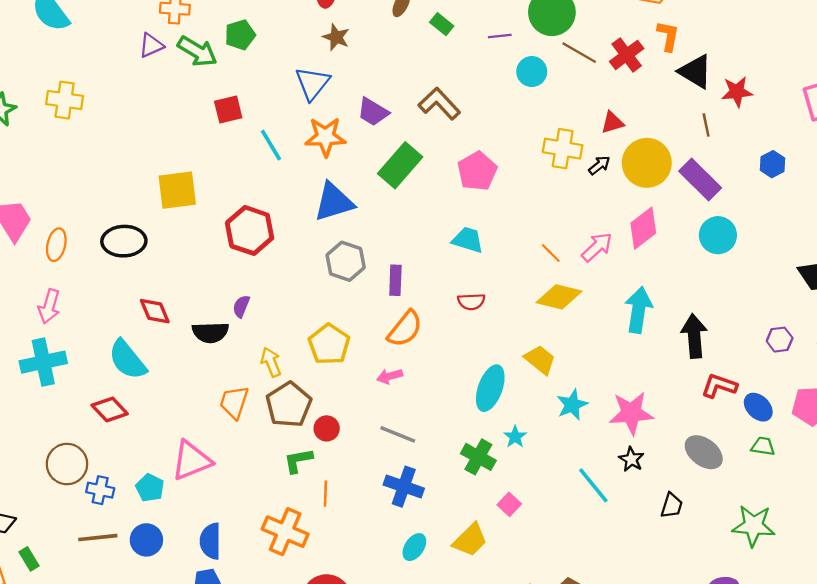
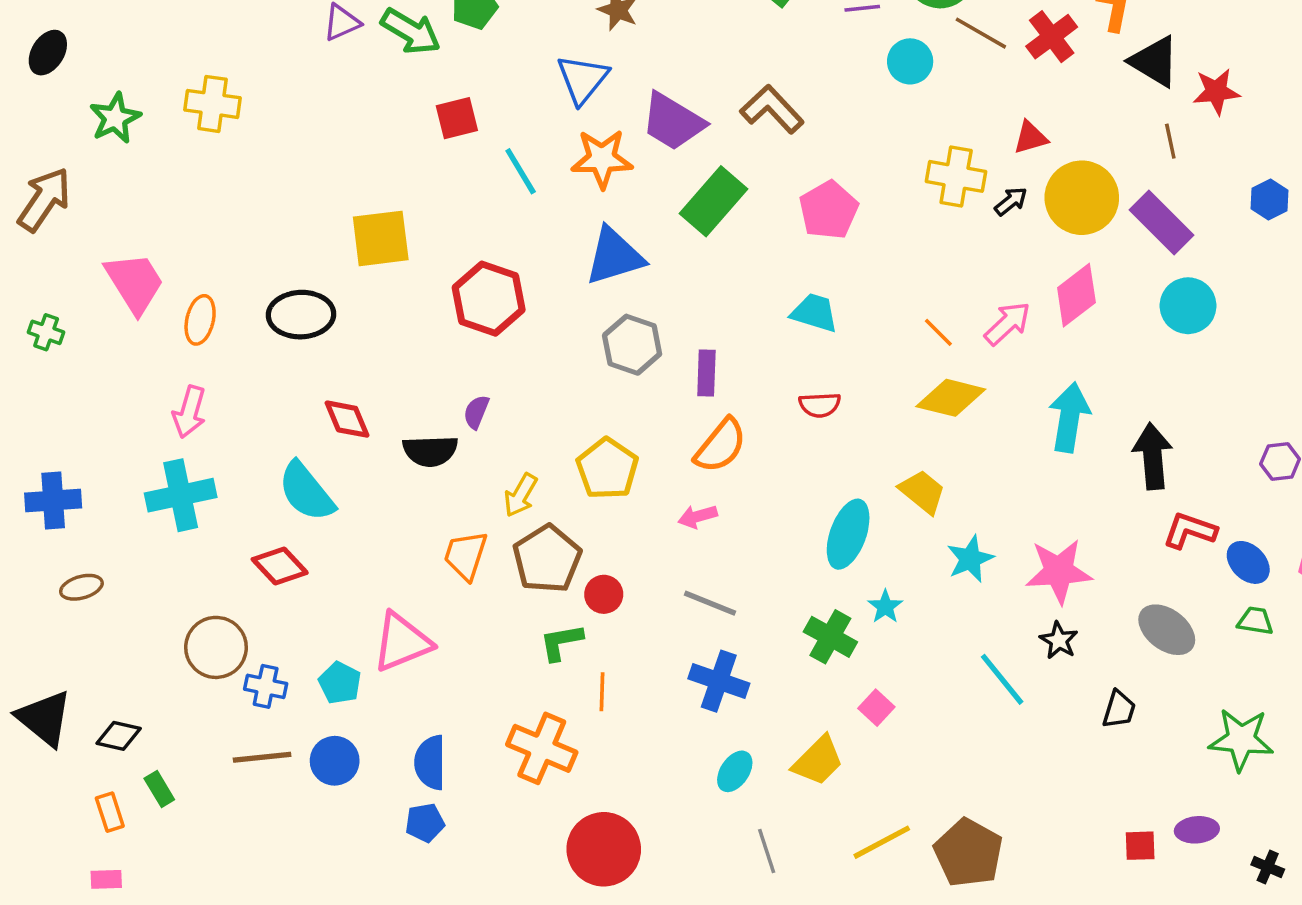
purple trapezoid: (373, 112) -> (673, 122), size x1.4
yellow arrow: (271, 362) -> (521, 495), turned -128

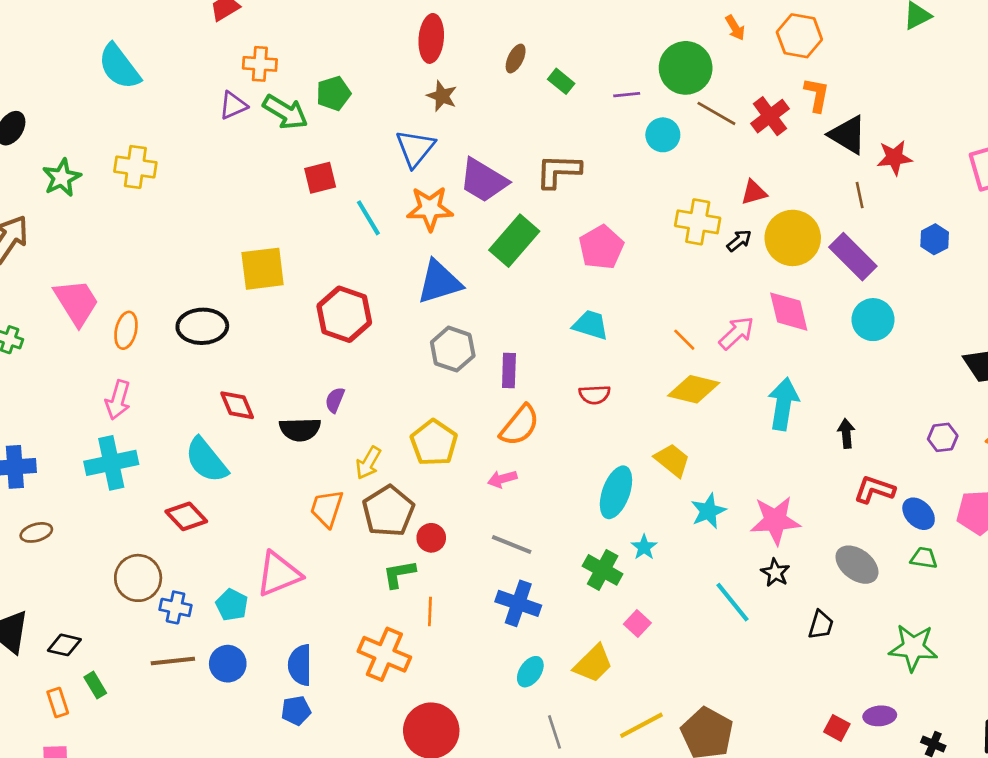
brown L-shape: (772, 109) -> (558, 171), turned -45
pink diamond: (1076, 295) -> (789, 312), turned -66
black arrow: (1153, 456) -> (846, 433), size x0.6
red square: (1140, 846) -> (837, 728), turned 30

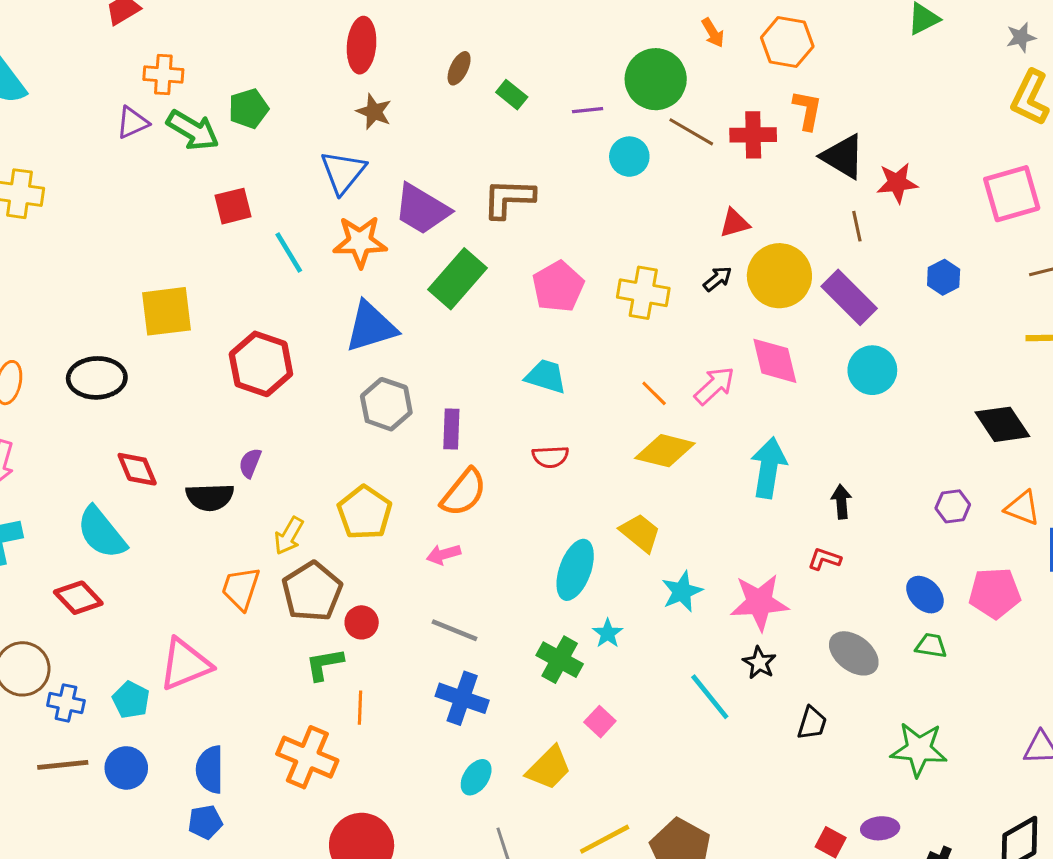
red cross: (770, 116) -> (753, 135), turned 36
yellow cross: (698, 222) -> (643, 293), moved
red L-shape: (874, 490) -> (824, 559), moved, size x0.7

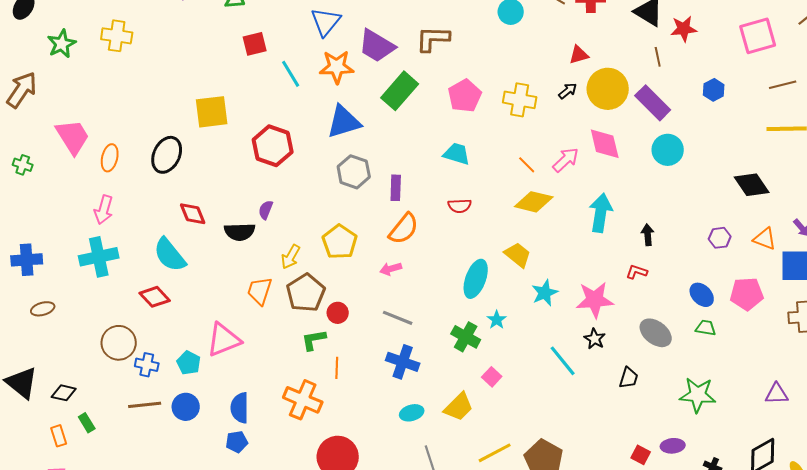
black ellipse: (97, 378) -> (167, 155), turned -63
cyan ellipse: (476, 777) -> (412, 413), turned 40

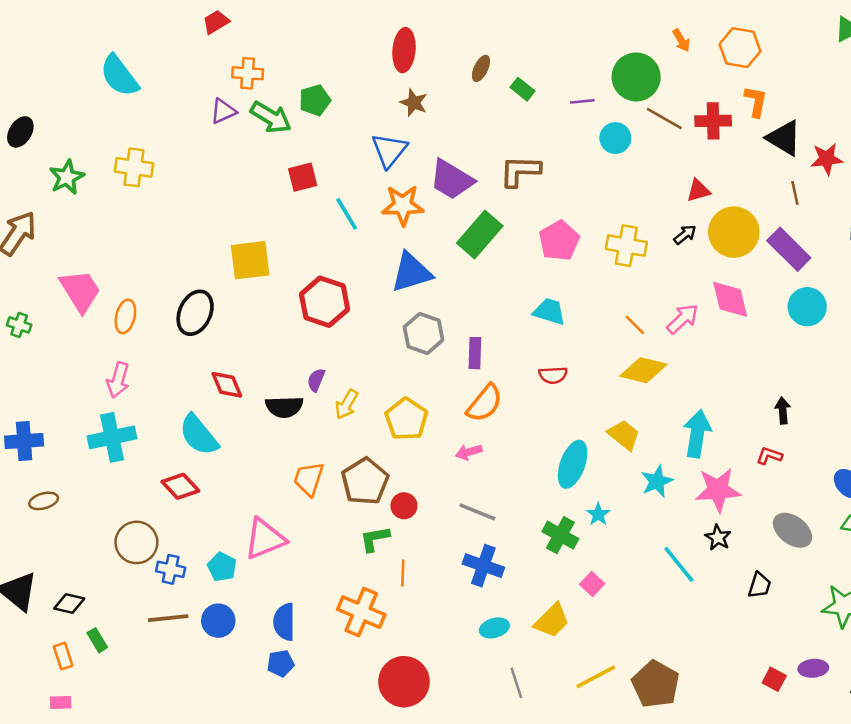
cyan arrow: (601, 213) -> (697, 434), moved
yellow arrow: (291, 257) -> (347, 404), moved

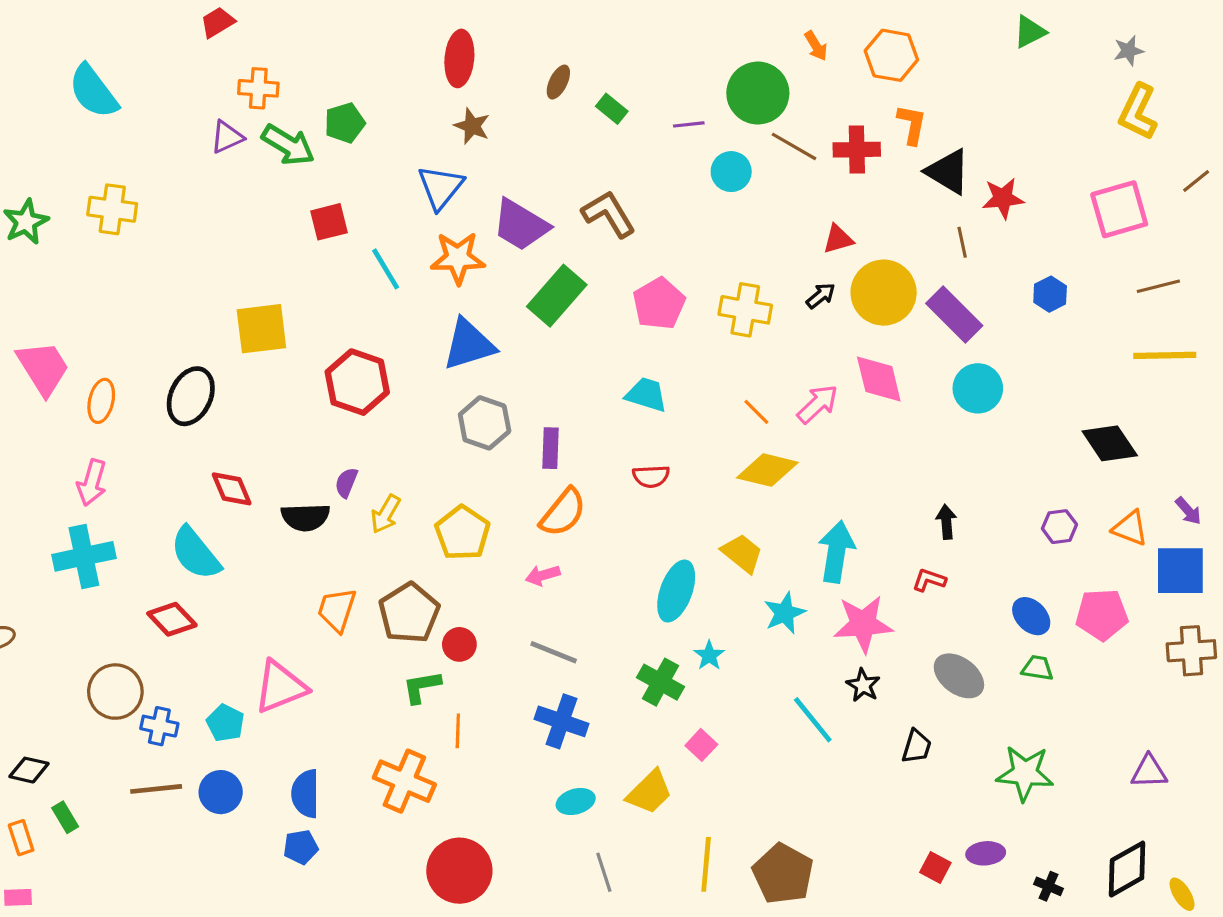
brown L-shape: (520, 171) -> (609, 214), turned 57
yellow line: (596, 677) -> (706, 864), turned -57

